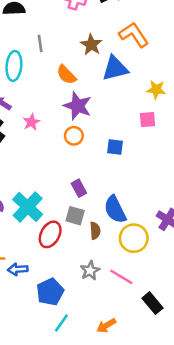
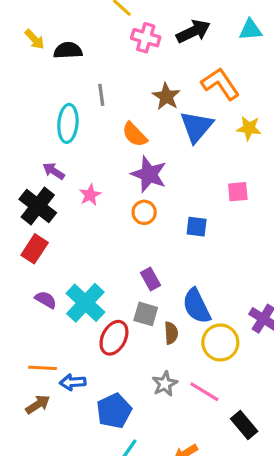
blue triangle: (115, 68) -> (197, 127), turned -36
yellow star: (156, 90) -> (249, 128), moved

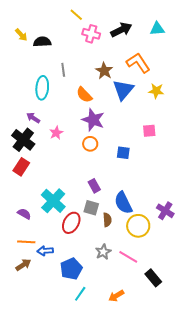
purple semicircle: (46, 300) -> (24, 214), moved

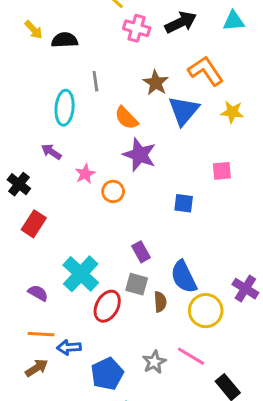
black cross: (23, 140) -> (19, 184), moved, size x0.7
orange circle: (90, 144) -> (113, 191), moved
gray star: (103, 252) -> (154, 362), moved

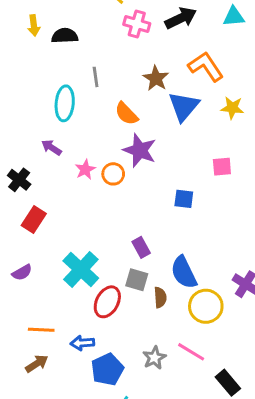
yellow arrow: (34, 30) -> (34, 25), turned 36
orange circle: (113, 191) -> (113, 174), moved
purple semicircle: (38, 293) -> (22, 272), moved, turned 120
blue arrow: (69, 347) -> (82, 343), moved

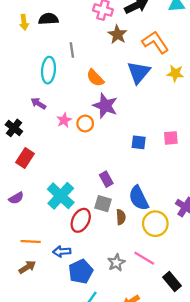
yellow arrow: (34, 25) -> (24, 22), moved
brown star: (156, 78) -> (117, 34), moved
pink square: (222, 167) -> (171, 138), moved

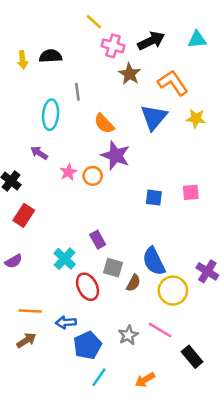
purple rectangle: (106, 179) -> (98, 240), moved
cyan cross: (61, 196) -> (65, 259), size x0.7
brown semicircle: (121, 217) -> (133, 283), turned 32
red ellipse: (81, 220) -> (88, 287), turned -55

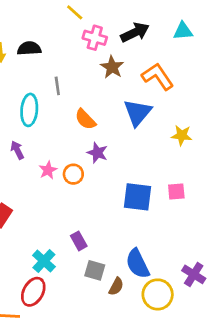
yellow star: (196, 119) -> (182, 135), moved
purple arrow: (39, 153) -> (17, 150), turned 30
purple star: (116, 155) -> (97, 153), size x0.7
blue square: (154, 198) -> (138, 197), size x1.6
red ellipse: (88, 287) -> (33, 292), moved, turned 56

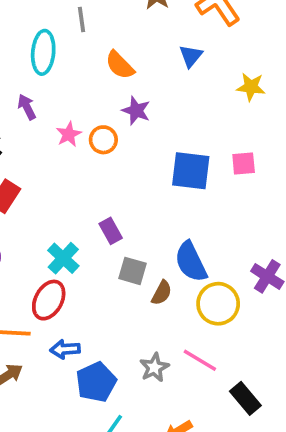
blue triangle: (138, 113) -> (191, 56), size x0.6

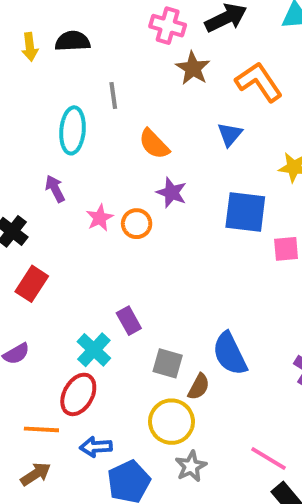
blue square: (191, 171) -> (245, 212), moved
purple rectangle: (111, 231) -> (129, 321), moved
yellow circle: (218, 304) -> (172, 422), moved
pink line: (200, 360) -> (269, 459), moved

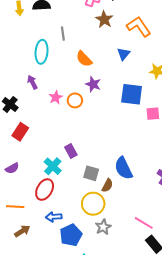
orange line: (41, 429) -> (15, 207), moved

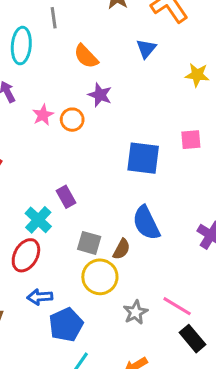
blue square: (132, 94) -> (143, 158), moved
gray square: (91, 173) -> (89, 243), moved
gray star: (103, 227) -> (135, 312), moved

